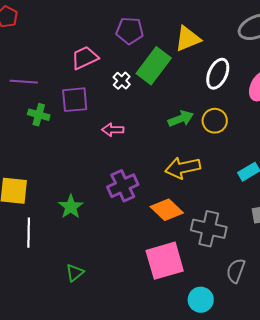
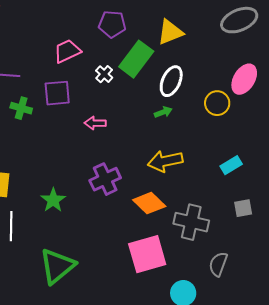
white ellipse: (218, 74) -> (171, 81), moved
green arrow: (181, 119) -> (163, 112), size x0.7
yellow circle: (215, 121) -> (217, 103), moved
green triangle: (75, 273) -> (57, 266), size x2.0

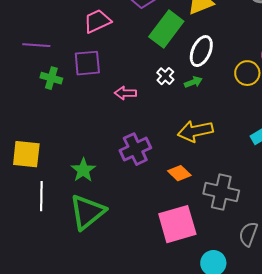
white cross: (104, 74) -> (165, 76), moved
orange diamond: (149, 203) -> (179, 173), size x0.7
green triangle: (57, 266) -> (87, 212), moved

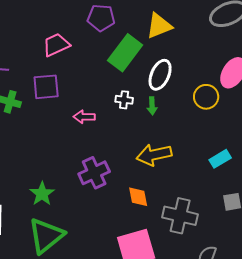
white cross: (165, 76) -> (124, 100), turned -36
green arrow: (193, 82) -> (152, 106), turned 108
orange diamond: (179, 173) -> (138, 197), turned 35

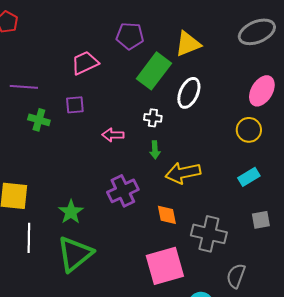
purple square: (46, 87) -> (75, 105), size x0.7
yellow circle: (206, 97) -> (249, 130), moved
green arrow: (152, 106) -> (155, 150), moved

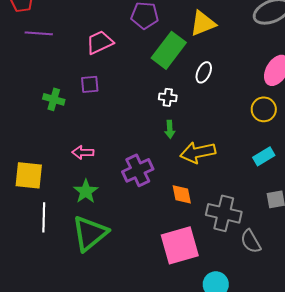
purple line: (24, 87) -> (39, 33), moved
white ellipse: (189, 93) -> (204, 72), size x0.7
pink arrow: (113, 135) -> (83, 152), moved
gray semicircle: (236, 276) -> (251, 241), moved, turned -50

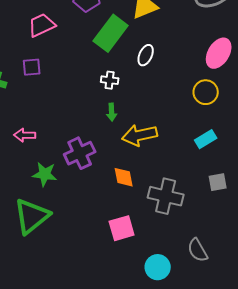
green star: (86, 191) -> (45, 174), moved, turned -30
gray semicircle: (251, 241) -> (198, 250), moved
pink square: (180, 245) -> (122, 228), size x0.7

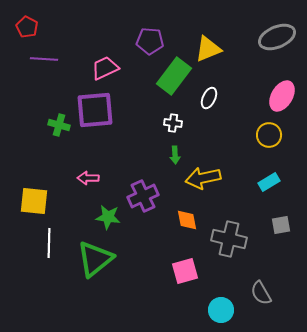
purple square: (32, 67) -> (95, 110), size x2.0

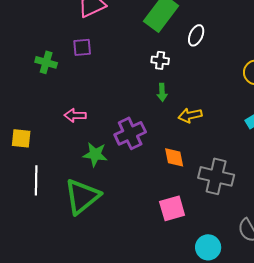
purple square: (95, 110) -> (82, 47), size x0.5
yellow arrow: (203, 178) -> (190, 115), size x0.7
yellow square: (34, 201) -> (21, 138), size x0.7

